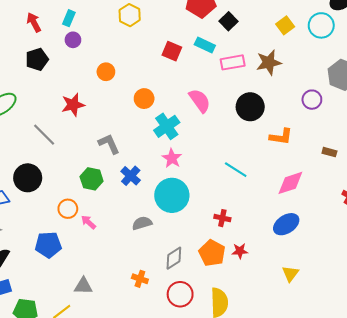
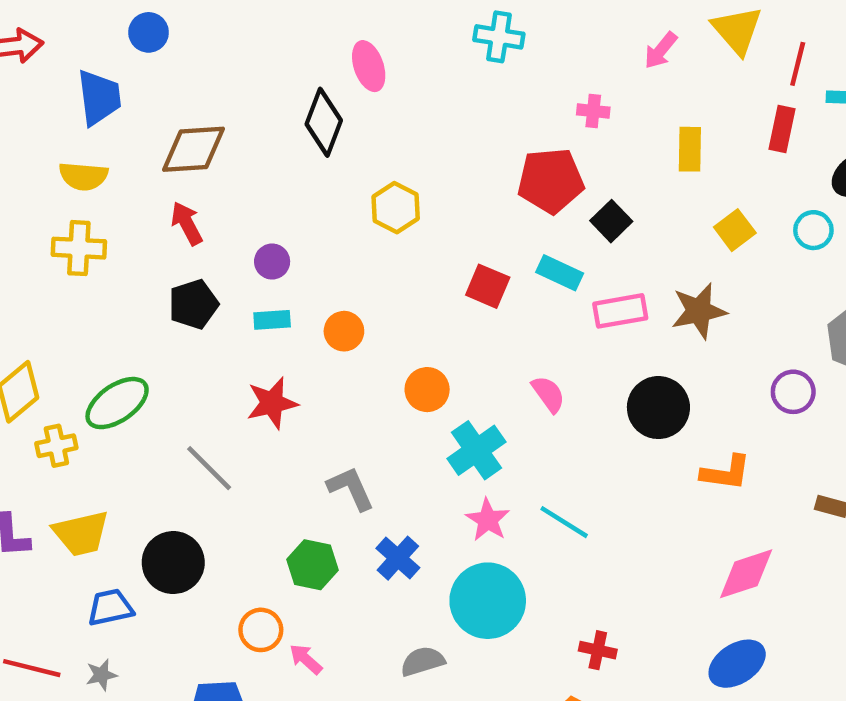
cyan rectangle: (69, 18) -> (272, 320), moved, turned 63
cyan circle: (321, 25) -> (813, 230), size x0.7
pink semicircle: (200, 101) -> (548, 394), size x0.7
cyan line: (236, 170) -> (564, 522), moved

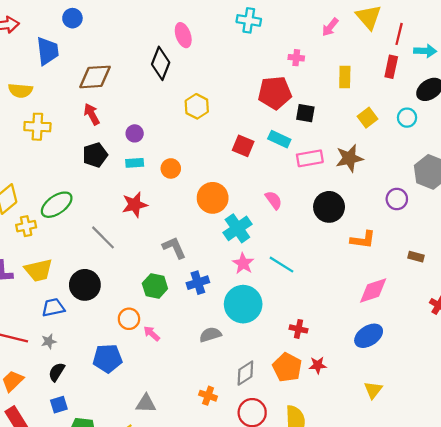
yellow semicircle: (83, 176) -> (20, 90), moved
black square: (611, 221) -> (305, 113), turned -36
orange circle: (427, 390) -> (213, 198), size x1.4
blue cross: (398, 558) -> (198, 283), turned 30

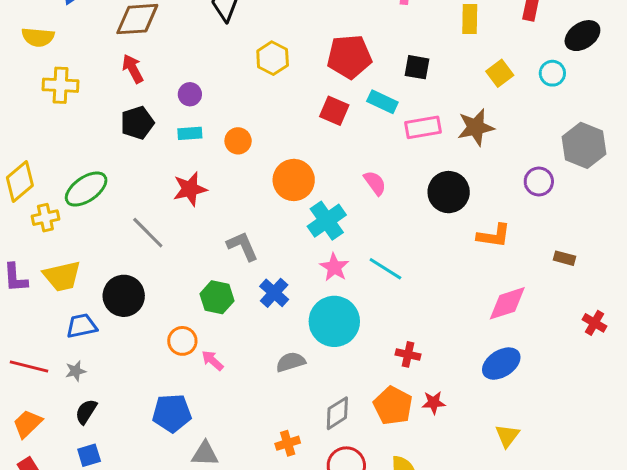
red pentagon: (275, 93) -> (349, 57), moved
blue cross: (198, 283) -> (274, 293), turned -30
blue pentagon: (107, 358) -> (172, 413), moved
orange cross: (208, 396) -> (288, 443), turned -36

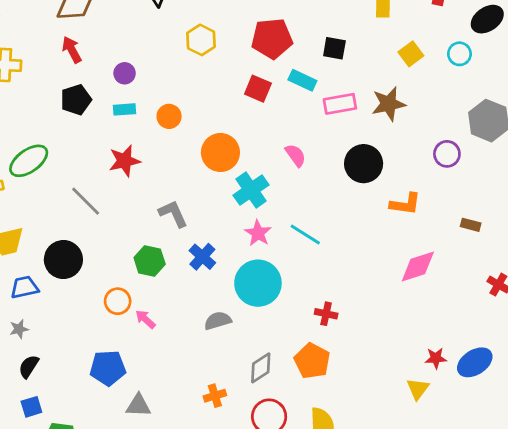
blue ellipse: (501, 364) -> (475, 362), moved
red star: (434, 403) -> (436, 358), moved

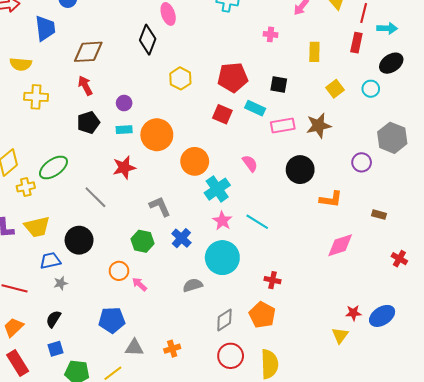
orange circle: (169, 116) -> (157, 135), size x1.8
gray star: (19, 329) -> (61, 283), moved
orange cross: (215, 396) -> (172, 349), moved

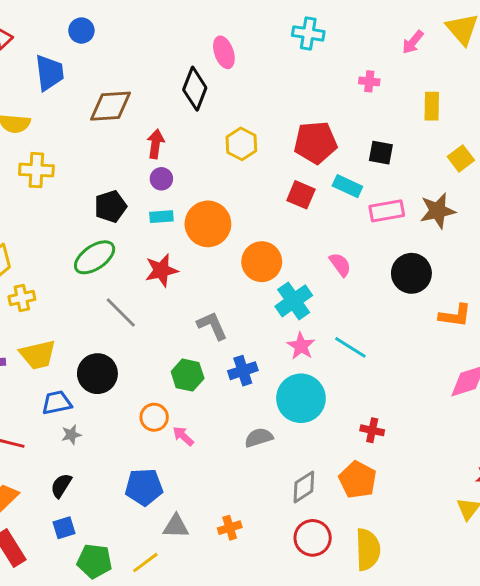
red arrow: (85, 86) -> (156, 144), moved, turned 36
green ellipse: (53, 168) -> (95, 257), moved
blue cross: (181, 238) -> (243, 371), turned 30

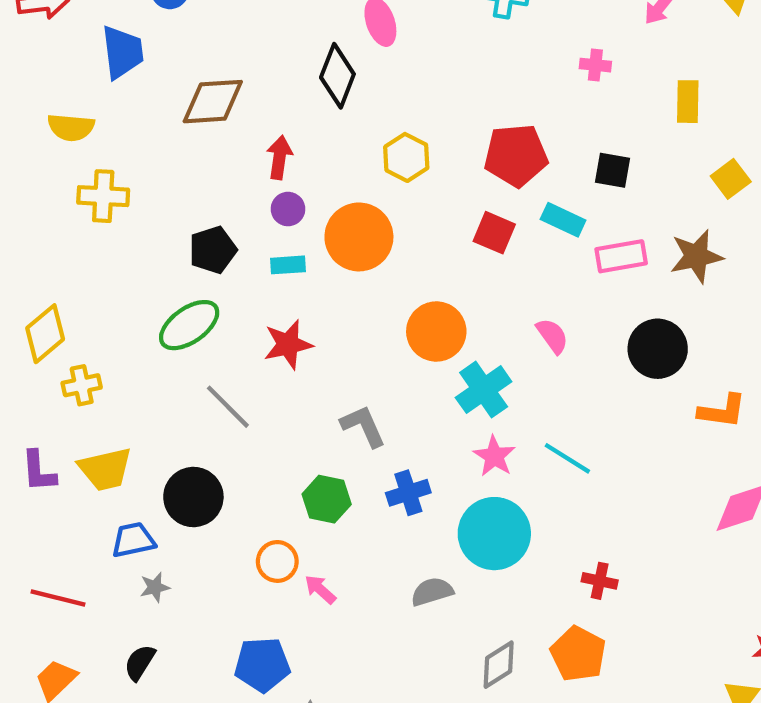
orange circle: (208, 224) -> (359, 237), moved

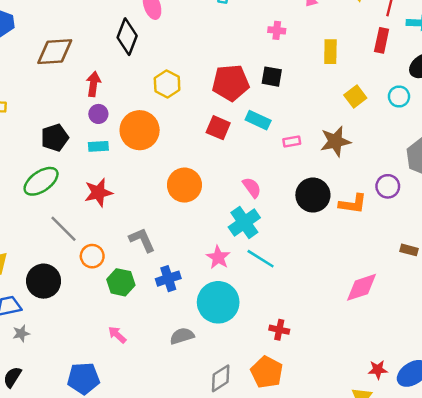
black square: (613, 170) -> (272, 77), moved
pink rectangle: (621, 256) -> (292, 141), size x0.6
cyan cross: (484, 390) -> (244, 222), moved
orange L-shape: (722, 411) -> (353, 204), moved
orange circle: (277, 561) -> (92, 256), moved

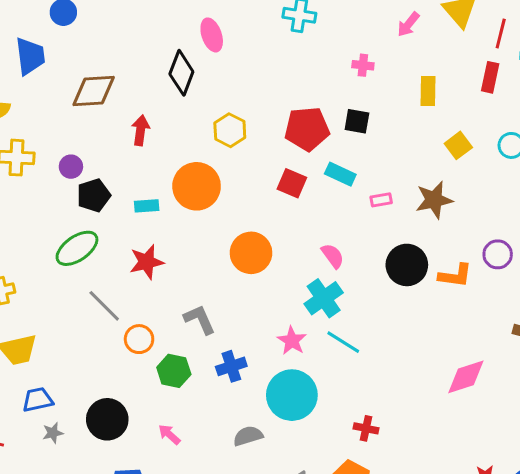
purple circle: (98, 114) -> (71, 167), moved
black circle: (44, 281) -> (107, 419), moved

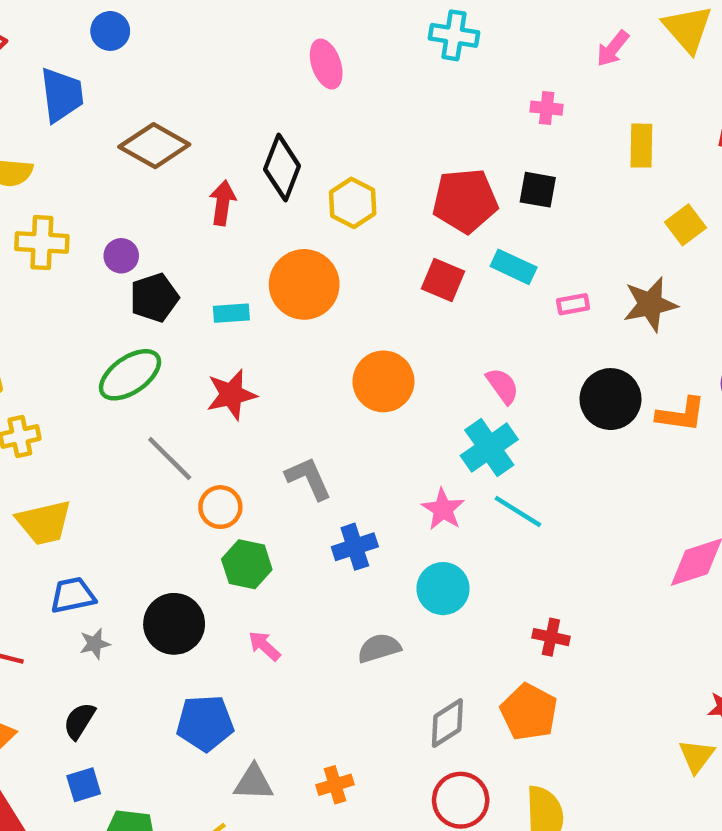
black diamond: (181, 73) -> (282, 168), moved
brown diamond: (94, 91) -> (154, 146), turned 33
green hexagon: (174, 371) -> (247, 564), moved
cyan circle: (292, 395) -> (443, 589), size x0.7

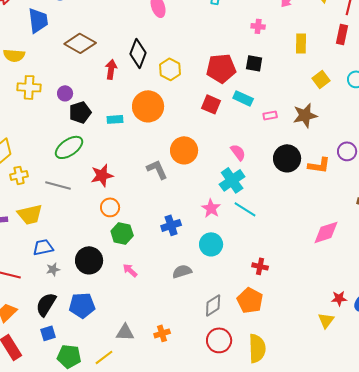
red star: (231, 395) -> (102, 175), moved
gray line: (170, 459) -> (58, 185), moved, turned -30
gray L-shape: (309, 478) -> (157, 169), moved
black semicircle: (79, 721) -> (46, 304), size x1.4
blue pentagon: (205, 723) -> (82, 305), moved

